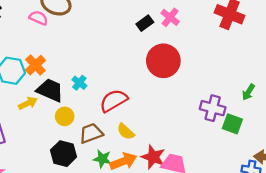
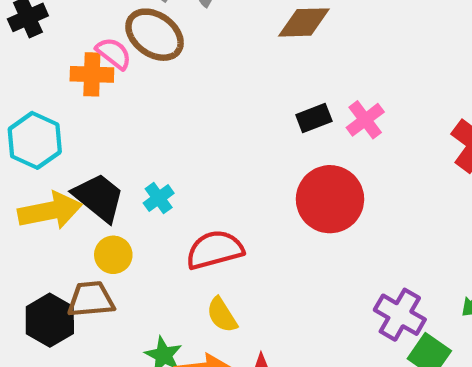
orange cross: (35, 65) -> (92, 74), moved, turned 30
yellow arrow: (28, 103) -> (50, 211), size x1.6
brown trapezoid: (91, 133) -> (91, 299), moved
black hexagon: (63, 154) -> (50, 320), moved

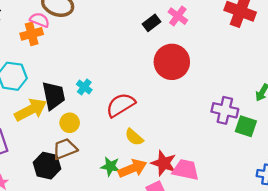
black trapezoid: (99, 197) -> (54, 96), turned 56

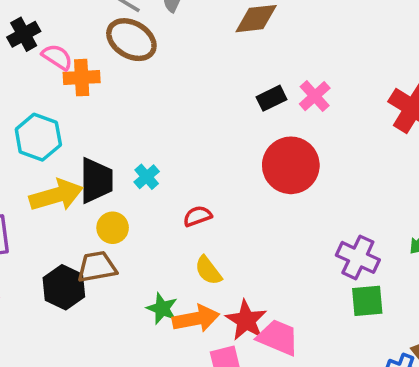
pink semicircle: (40, 20) -> (57, 57), moved
red semicircle: (121, 105) -> (197, 216), size x0.6
green square: (246, 126) -> (367, 301), moved, turned -35

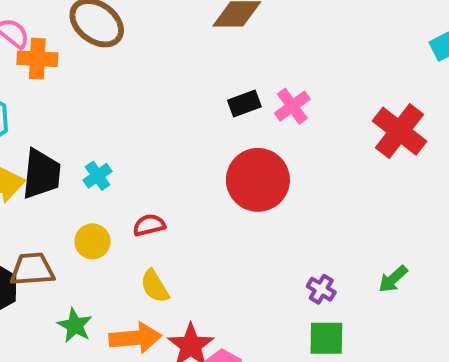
yellow circle: (113, 228) -> (92, 241), moved
purple cross: (358, 257) -> (321, 289), size x0.6
green star: (162, 308) -> (75, 325), moved

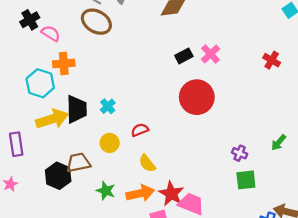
orange cross: (37, 59) -> (64, 64), moved
red cross: (399, 131) -> (272, 60), size x0.6

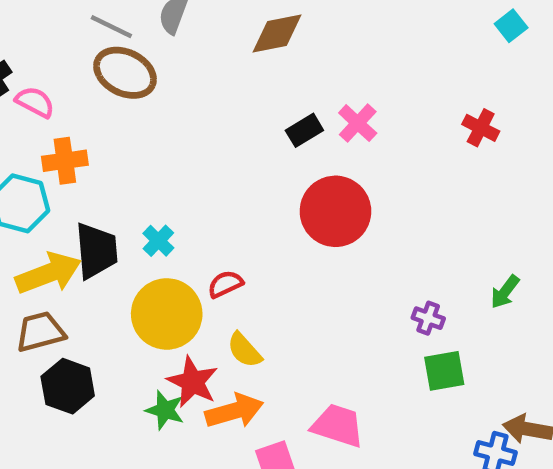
yellow circle: (110, 143) -> (167, 314), size x1.8
brown trapezoid: (78, 163) -> (40, 332), moved
red star: (171, 194) -> (193, 382), moved

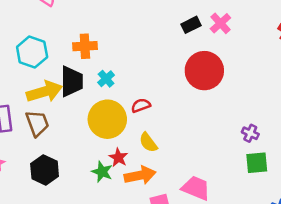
orange cross: (65, 161) -> (85, 46), moved
brown trapezoid: (40, 332) -> (37, 123), turned 80
red star: (193, 382) -> (118, 158), size x0.7
black hexagon: (68, 386) -> (45, 170), moved

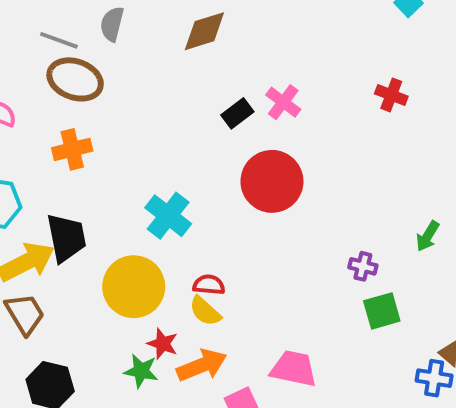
orange cross: (85, 46) -> (72, 149), moved
cyan cross: (106, 79) -> (168, 216), moved, size x1.6
red semicircle: (141, 105) -> (209, 285), moved, turned 36

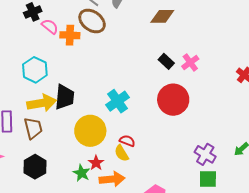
black rectangle: (237, 113) -> (166, 61), turned 63
orange cross: (72, 149) -> (70, 35), moved
purple cross: (363, 266) -> (205, 154), size x1.5

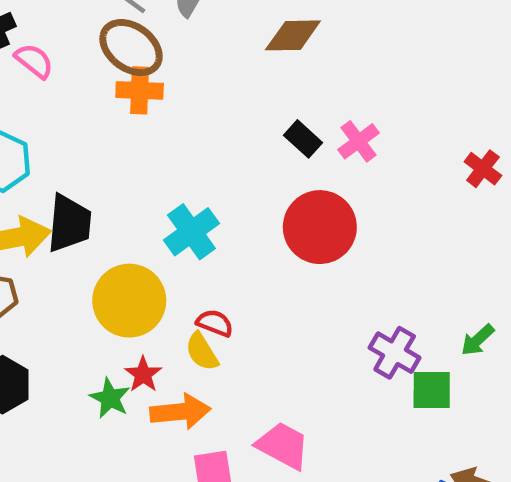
orange cross: (70, 35) -> (140, 90), moved
green square: (208, 179) -> (432, 390), moved

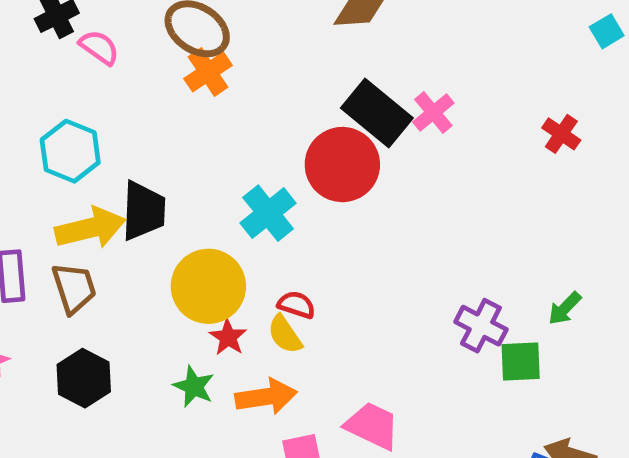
orange cross: (140, 90) -> (208, 72), turned -33
black rectangle: (303, 139) -> (377, 113), size x1.8
red circle: (320, 227) -> (342, 165), moved
red star: (143, 374) -> (228, 337), moved

